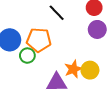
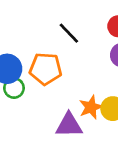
green circle: (27, 56) -> (14, 88), moved

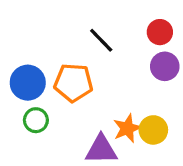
green circle: (14, 88) -> (36, 120), moved

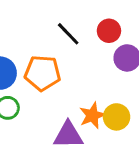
red circle: (160, 32) -> (109, 31), moved

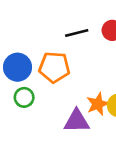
black line: (68, 34) -> (77, 33), turned -60

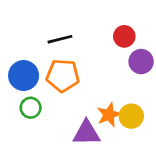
black line: (77, 33) -> (60, 39), moved

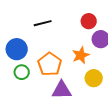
orange pentagon: (63, 76) -> (50, 64), moved, turned 30
orange star: (109, 115) -> (81, 55), moved

